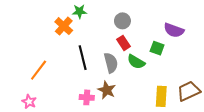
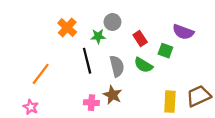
green star: (79, 11) -> (98, 36), moved
gray circle: (122, 21) -> (112, 22), moved
red rectangle: (123, 43) -> (140, 39), moved

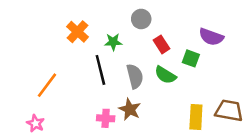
gray circle: (112, 22) -> (141, 19), moved
brown trapezoid: (199, 96) -> (229, 111), turned 35

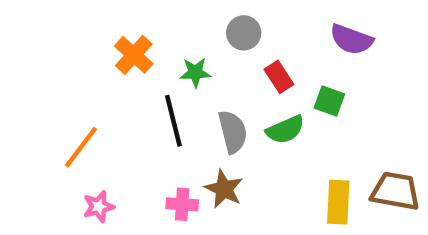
purple semicircle: (211, 37) -> (351, 39), moved
green semicircle: (165, 75) -> (285, 130), turned -55
pink star: (36, 123) -> (99, 207), moved, turned 30

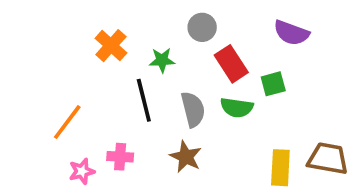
red rectangle: (279, 77) -> (231, 64), size x1.4
green square: (329, 101) -> (273, 84), turned -35
green semicircle: (285, 130) -> (237, 108), turned 32
pink cross: (182, 204) -> (120, 157), moved

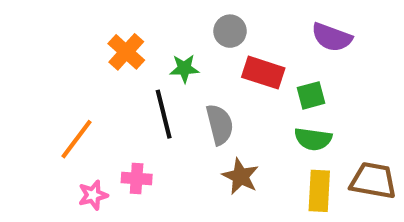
red rectangle: (231, 64) -> (263, 73), turned -39
green semicircle: (237, 108) -> (313, 139), moved
brown star: (186, 157) -> (240, 176), moved

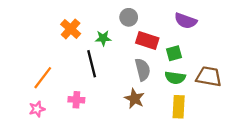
gray semicircle: (220, 124) -> (143, 70), moved
brown trapezoid: (373, 181) -> (209, 77), moved
pink star: (93, 195) -> (37, 109), moved

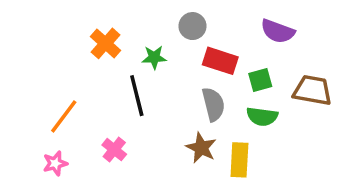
brown trapezoid: (209, 77) -> (312, 90), moved
pink cross: (76, 100) -> (114, 150), turned 35
yellow rectangle: (179, 107) -> (239, 160), moved

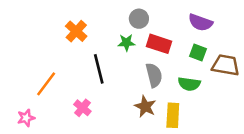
green star: (154, 57) -> (126, 43), moved
green square: (260, 80) -> (198, 53), moved, turned 36
pink star: (55, 163) -> (26, 118), moved

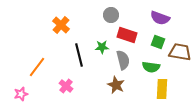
green star: (126, 43) -> (102, 47), moved
yellow rectangle: (173, 115) -> (162, 89), moved

